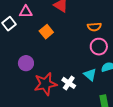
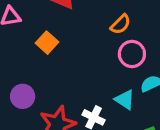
orange semicircle: (94, 27) -> (121, 24), turned -32

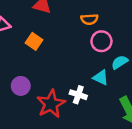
orange semicircle: (121, 24) -> (89, 19), turned 49

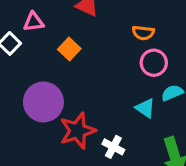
purple circle: (21, 86) -> (43, 102), size x1.6
white cross: (78, 95) -> (113, 147), moved

